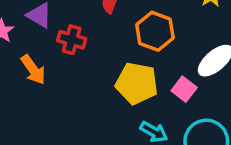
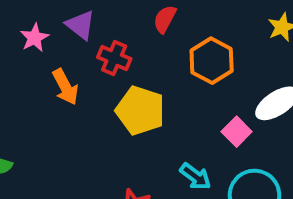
yellow pentagon: (137, 83) -> (140, 111), moved

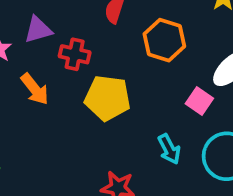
purple triangle: (80, 25) -> (38, 30), turned -44
cyan arrow: (195, 176) -> (169, 149), turned 36

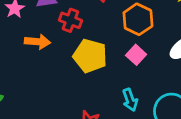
orange arrow: (35, 89) -> (38, 42), turned -55
pink square: (199, 101) -> (136, 55), moved

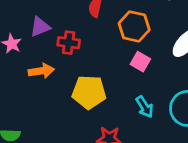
yellow pentagon: (90, 56) -> (89, 92), moved

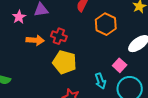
red cross: (69, 43) -> (59, 36), moved
pink square: (140, 62) -> (120, 65), moved

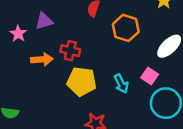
cyan arrow: (100, 81) -> (121, 84), moved

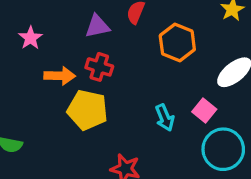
purple triangle: (44, 21) -> (97, 26), moved
yellow pentagon: (82, 81) -> (88, 110), moved

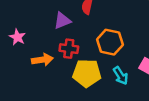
orange hexagon: (177, 42) -> (110, 42), moved
yellow pentagon: (88, 110) -> (87, 73), moved

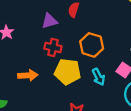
orange arrow: (42, 60) -> (28, 75), moved

